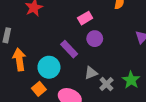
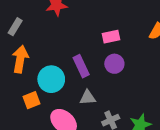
gray triangle: (91, 73) -> (88, 98), moved

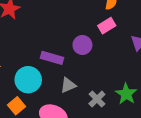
pink rectangle: (111, 37) -> (107, 26), moved
purple rectangle: (81, 66) -> (52, 58), turned -30

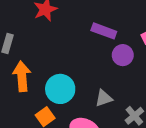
purple rectangle: (52, 58) -> (104, 31), moved

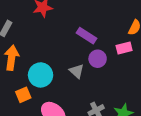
gray triangle: (104, 98) -> (77, 71), moved, turned 49

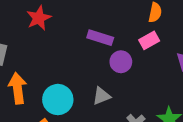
gray triangle: (77, 71) -> (102, 96), moved, turned -49

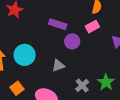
cyan circle: (58, 100) -> (25, 55), moved

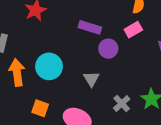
gray triangle: (58, 66) -> (91, 79), turned -40
orange square: (17, 88) -> (40, 108), turned -32

